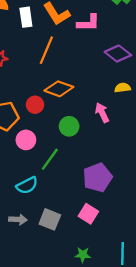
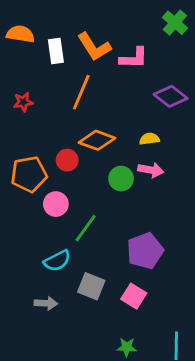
yellow semicircle: (123, 88) -> (149, 139), moved
pink arrow: (102, 113) -> (151, 170), turned 126
green circle: (69, 126) -> (121, 179), moved
gray square: (50, 219) -> (91, 286), moved

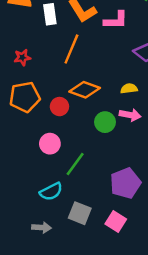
orange pentagon: (29, 174) -> (25, 97), moved

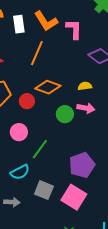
pink L-shape: (116, 20) -> (74, 29), turned -90
pink square: (116, 222) -> (74, 197), size x1.4

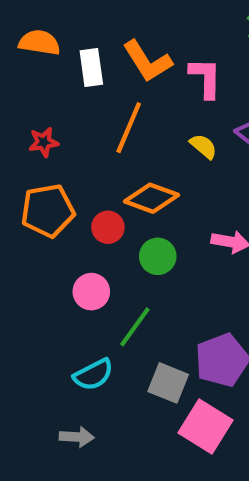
yellow semicircle: (85, 86) -> (203, 146), moved, turned 48
green circle: (65, 114) -> (158, 256), moved
gray square: (44, 190) -> (168, 383), moved

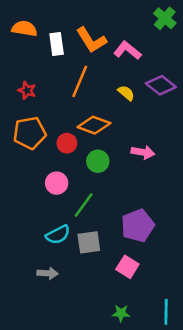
pink L-shape: (205, 78) -> (127, 50), turned -52
red star: (44, 142) -> (27, 90), turned 30
gray square: (168, 383) -> (89, 242), moved, turned -30
pink square: (205, 427) -> (127, 267), size x0.7

